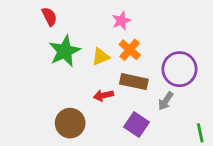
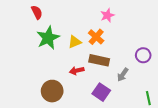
pink star: (121, 21) -> (107, 15), moved
purple circle: (179, 69) -> (143, 55), moved, size x0.6

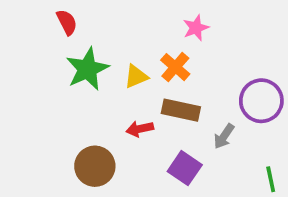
purple circle: (143, 55) -> (261, 101), size x1.5

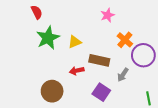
orange cross: (175, 67) -> (125, 40), moved

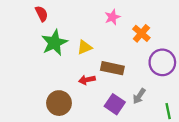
pink star: (107, 15) -> (112, 17), moved
orange cross: (125, 40) -> (141, 33), moved
gray arrow: (123, 75) -> (139, 96), moved

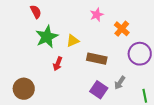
red arrow: (87, 80) -> (58, 64), moved, turned -56
brown circle: (59, 103) -> (24, 89), moved

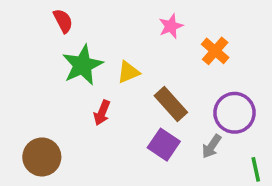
purple circle: (140, 54) -> (235, 113), moved
brown rectangle: (97, 59) -> (171, 104), turned 36
purple square: (99, 90) -> (164, 145), moved

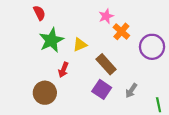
orange cross: (215, 51) -> (121, 31), moved
purple circle: (235, 113) -> (152, 47), moved
brown circle: (42, 157) -> (45, 93), moved

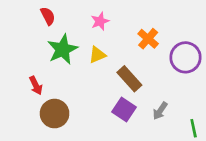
pink star: (106, 16) -> (100, 21), moved
red arrow: (63, 70) -> (36, 85), moved, turned -48

